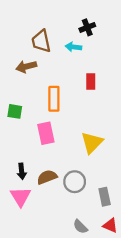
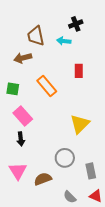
orange rectangle: (54, 99) -> (47, 86), turned -40
green square: (15, 111) -> (13, 89), moved
pink rectangle: (46, 133) -> (23, 116), moved, turned -30
black arrow: (22, 171) -> (21, 139), moved
brown semicircle: (47, 177) -> (43, 179), moved

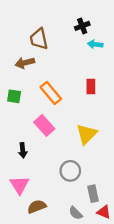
cyan arrow: (64, 41) -> (95, 44), moved
red rectangle: (79, 71) -> (91, 87), moved
pink rectangle: (23, 116) -> (44, 125), moved
gray rectangle: (91, 171) -> (93, 194), moved
brown semicircle: (43, 179) -> (37, 207), moved

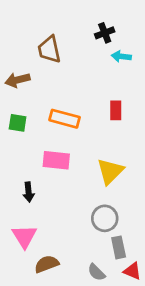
brown arrow: (25, 63) -> (18, 80), moved
orange rectangle: (51, 93) -> (65, 119), turned -35
pink rectangle: (44, 125) -> (56, 160), turned -42
gray circle: (70, 171) -> (105, 218), moved

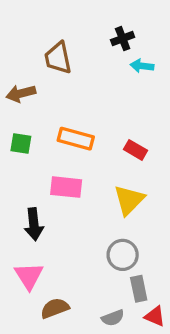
red rectangle: (116, 110) -> (135, 150), moved, turned -60
black arrow: (29, 192) -> (34, 224), size x1.4
gray semicircle: (96, 272) -> (113, 318), turned -66

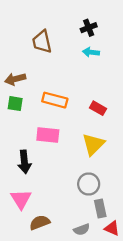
cyan arrow: (142, 66) -> (91, 52), moved
brown arrow: (21, 93) -> (15, 79), moved

